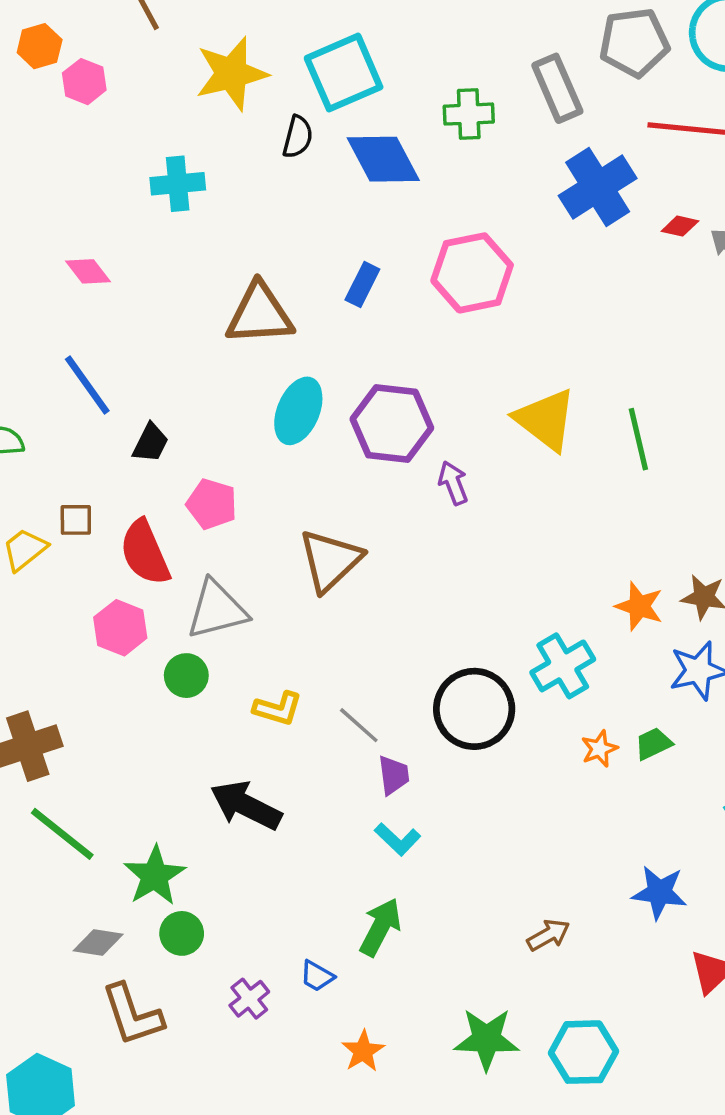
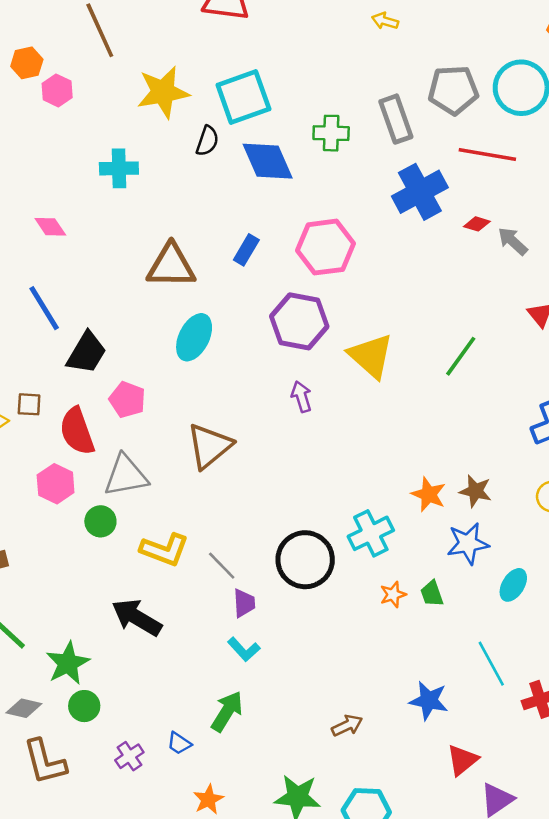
purple hexagon: (392, 423) -> (299, 321), moved
green line: (638, 439) -> (461, 356), moved, turned 45
black trapezoid: (151, 443) -> (87, 353), size x1.5
yellow L-shape: (278, 709) -> (164, 550), size x1.4
green trapezoid: (653, 744) -> (432, 594), turned -88

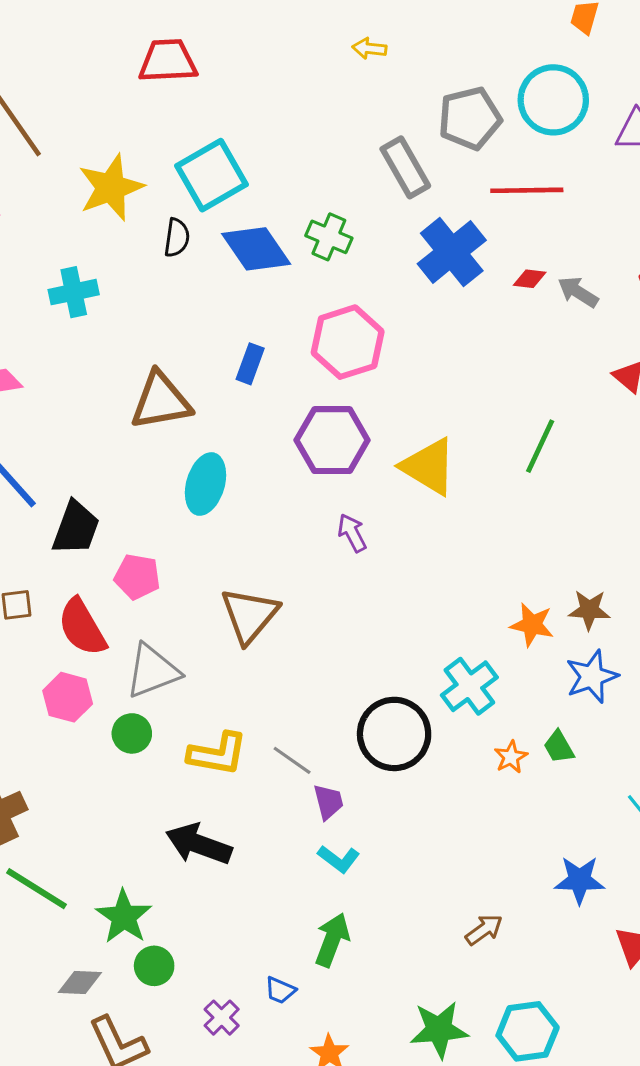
green cross: (331, 133) -> (329, 237), moved, turned 32

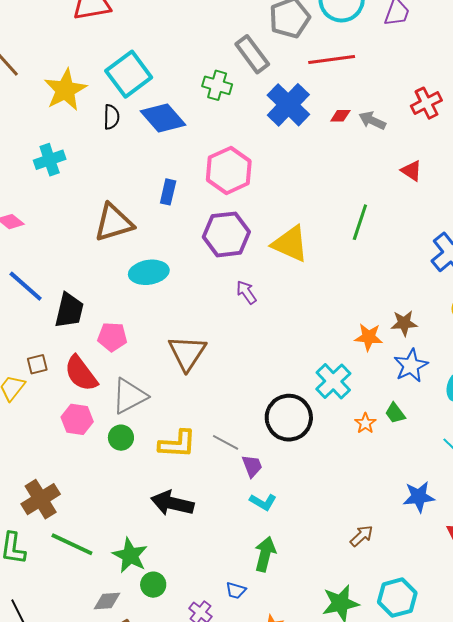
green cross: (329, 237) -> (217, 85), moved
cyan ellipse: (205, 484) -> (149, 272), turned 72

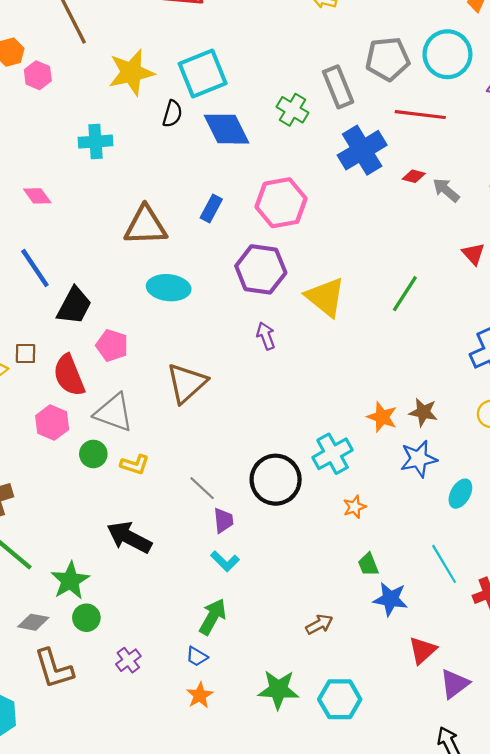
gray triangle: (129, 396) -> (114, 413), turned 33
green trapezoid: (395, 413) -> (368, 565), moved
yellow L-shape: (177, 444) -> (135, 465), moved, size x0.7
blue trapezoid: (236, 590) -> (197, 657), moved

